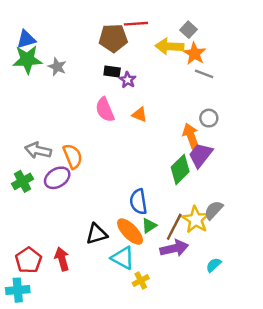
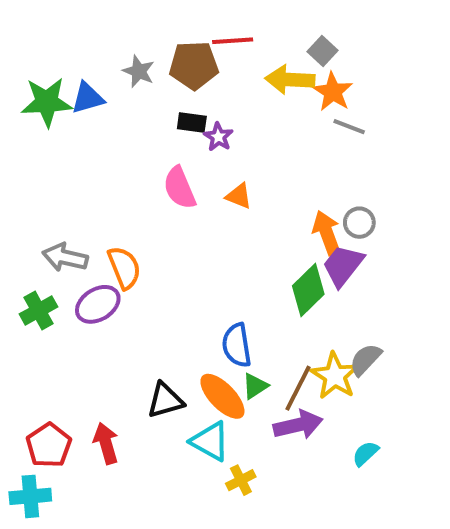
blue triangle: (26, 39) -> (88, 98), moved
gray star: (57, 67) -> (139, 71), moved
gray circle: (209, 118) -> (359, 223), moved

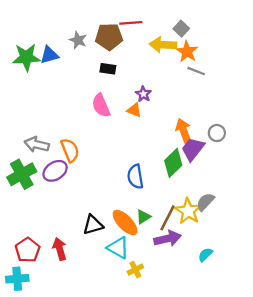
purple star: (218, 137) -> (143, 94), moved
gray circle: (359, 223) -> (217, 133), moved
green cross: (39, 310) -> (22, 174), size x1.4
blue semicircle: (237, 345) -> (135, 177), moved

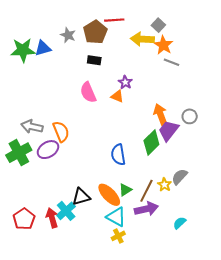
brown pentagon: (109, 37) -> (95, 32), turned -30
yellow star: (188, 211) -> (164, 185), size x0.6
cyan triangle: (118, 248) -> (116, 217), moved
cyan cross: (17, 279) -> (66, 211), moved, turned -36

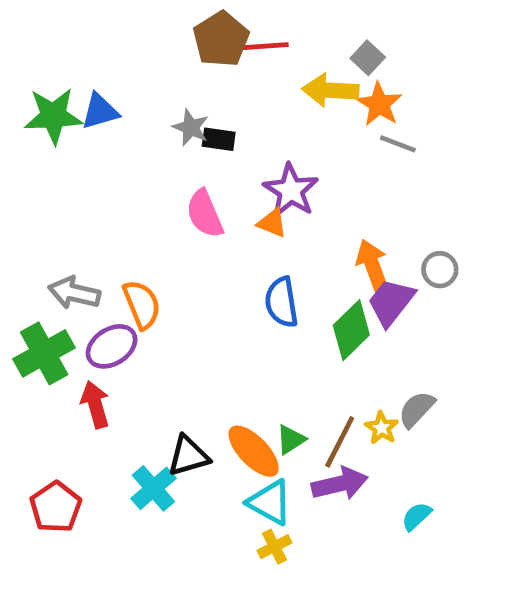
brown pentagon: (95, 32) -> (221, 39), moved
gray star: (68, 35) -> (191, 128), moved
purple star: (125, 82) -> (291, 190), size x1.6
blue semicircle: (118, 155) -> (282, 302), moved
red arrow: (52, 218) -> (95, 405), moved

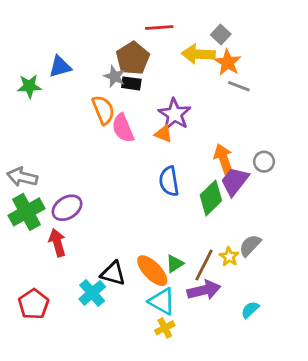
brown pentagon: (221, 39) -> (133, 58), moved
green star: (53, 116) -> (29, 86), moved, size x0.7
gray arrow: (74, 293) -> (22, 177), moved
orange semicircle: (142, 304) -> (103, 110), moved
black triangle: (188, 456) -> (113, 273), turned 32

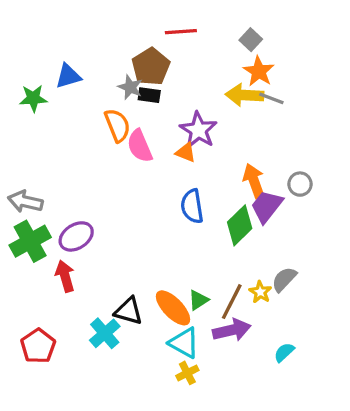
yellow arrow: (198, 54) -> (244, 95), moved

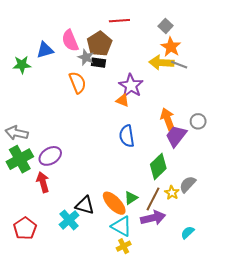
pink semicircle: (140, 146) -> (70, 41), moved
green diamond: (240, 225) -> (158, 166), moved

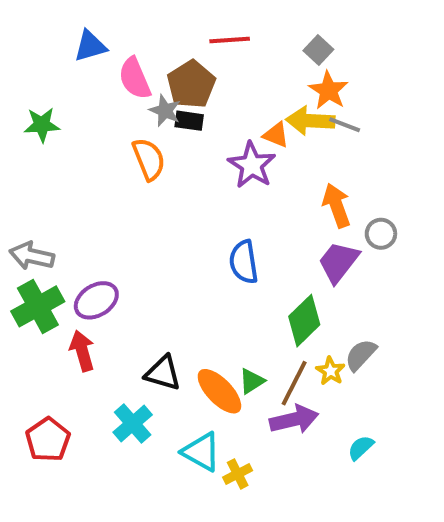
blue triangle: (45, 50) -> (90, 46), moved
orange triangle: (123, 100) -> (276, 135), moved
orange arrow: (168, 119) -> (337, 205), moved
black triangle: (85, 205) -> (163, 373), moved
cyan triangle: (122, 226) -> (201, 452), moved

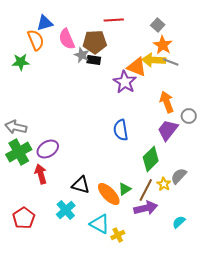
brown pentagon: (191, 84) -> (95, 42), turned 30
orange triangle: (276, 135) -> (137, 67), size x1.5
orange semicircle: (149, 159) -> (36, 40), moved

